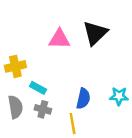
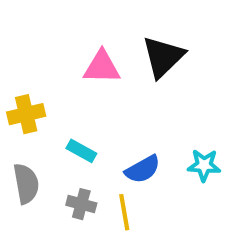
cyan rectangle: (38, 88) -> (81, 151), moved
blue semicircle: (83, 99) -> (143, 169), turned 48
gray cross: (43, 109) -> (81, 204), moved

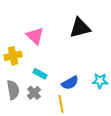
black triangle: (163, 57) -> (80, 28), turned 30
pink triangle: (102, 67) -> (35, 36), moved, turned 42
gray cross: (81, 204) -> (34, 93), moved, turned 32

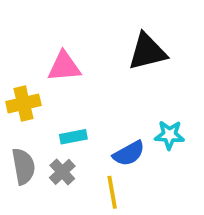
pink triangle: (35, 36) -> (64, 67), turned -48
cyan rectangle: (40, 74) -> (73, 137), turned -40
cyan star: (100, 81) -> (169, 135), moved

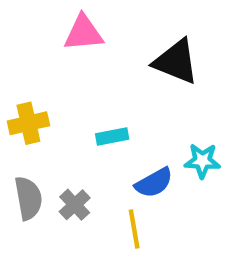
black triangle: (147, 52) -> (176, 62), turned 36
pink triangle: (64, 67) -> (83, 33), moved
cyan rectangle: (73, 137) -> (112, 136), moved

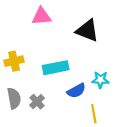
cyan rectangle: (112, 136) -> (56, 68), size x1.6
yellow line: (134, 229) -> (94, 114), moved

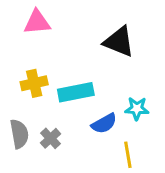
pink triangle: (41, 16) -> (37, 22), moved
yellow cross: (14, 61) -> (34, 83), moved

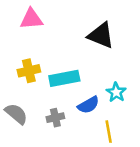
cyan star: (137, 109) -> (116, 92), turned 30
gray semicircle: (19, 134) -> (16, 114), turned -40
gray cross: (51, 138) -> (55, 118), moved, turned 30

